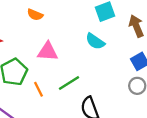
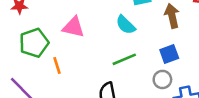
green line: (69, 83) -> (124, 59), moved

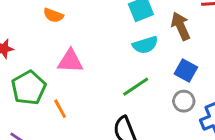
cyan semicircle: (126, 25) -> (145, 45), moved, turned -50
blue square: (169, 54) -> (186, 70), turned -30

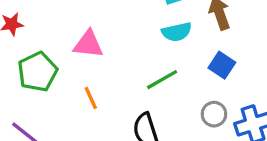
gray circle: (184, 101) -> (214, 114), moved
orange line: (60, 109) -> (91, 98), moved

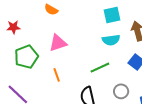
pink triangle: (88, 44) -> (58, 43), turned -30
gray circle: (214, 114) -> (121, 91), moved

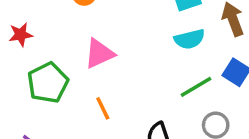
green line: (100, 68) -> (196, 87), moved

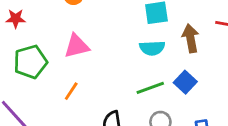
orange line: (103, 108) -> (71, 91), turned 48

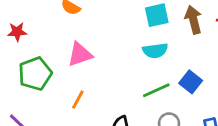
brown arrow: (191, 38) -> (193, 20), moved

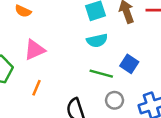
green line: (156, 90) -> (101, 74), turned 45

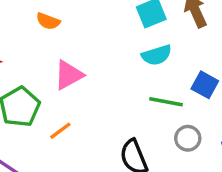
orange line: (37, 88) -> (60, 131), moved, turned 35

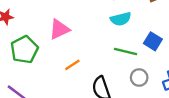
orange line: (60, 131) -> (72, 65), moved

